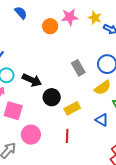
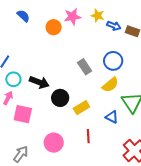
pink circle: (31, 135) -> (54, 143), moved
red line: (67, 136) -> (88, 136), moved

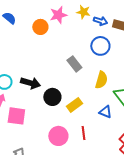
blue circle: (113, 61) -> (100, 46), moved
yellow semicircle: (110, 85) -> (101, 80), turned -30
pink circle: (54, 143) -> (58, 136), moved

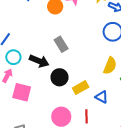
gray rectangle: (74, 64) -> (61, 44), moved
blue triangle: (105, 112) -> (102, 97), moved

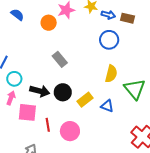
black arrow: (39, 61) -> (40, 91), moved
red line: (86, 116) -> (48, 125), moved

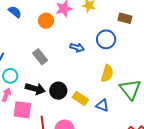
blue arrow: (108, 15) -> (77, 48), moved
gray rectangle: (60, 59) -> (40, 57), moved
yellow rectangle: (85, 100) -> (80, 98), turned 70

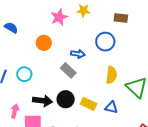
orange circle: (46, 21) -> (44, 43), moved
gray rectangle: (40, 57) -> (68, 70), moved
cyan circle: (10, 76) -> (24, 74), moved

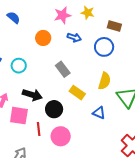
brown rectangle: (121, 18) -> (114, 26), moved
blue arrow: (78, 54) -> (74, 37), moved
black circle: (66, 99) -> (54, 109), moved
yellow rectangle: (89, 104) -> (77, 93), moved

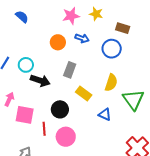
orange circle: (43, 38) -> (58, 42), moved
gray rectangle: (63, 69) -> (70, 70), turned 56
black arrow: (32, 95) -> (40, 81), moved

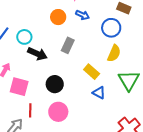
yellow semicircle: (111, 83) -> (114, 53), moved
yellow rectangle: (84, 93) -> (92, 72), moved
red line: (44, 129) -> (30, 110), moved

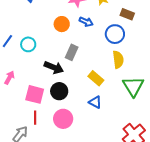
yellow semicircle: (114, 53) -> (118, 60), turned -30
black arrow: (37, 54) -> (54, 67), moved
pink square: (19, 87) -> (35, 94), moved
blue triangle: (99, 93) -> (95, 102), moved

